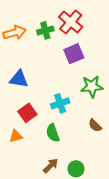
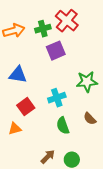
purple square: (74, 54) -> (56, 51), moved
green semicircle: (53, 133) -> (63, 126), moved

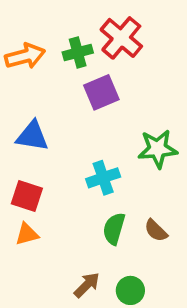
red square: (26, 107) -> (27, 196), moved, turned -36
brown semicircle: (90, 119) -> (156, 231), moved
green semicircle: (63, 126) -> (114, 229), turned 36

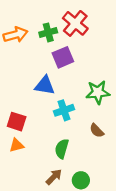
blue triangle: (32, 136) -> (45, 85), moved
green semicircle: (114, 229) -> (62, 149), moved
brown semicircle: (156, 231) -> (97, 131), moved

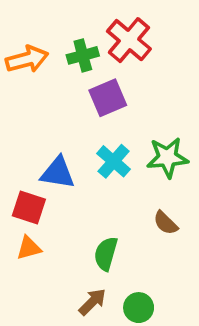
blue triangle: (45, 85) -> (58, 173), moved
cyan cross: (64, 110) -> (114, 161), moved, turned -30

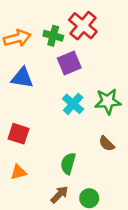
green cross: (83, 55) -> (53, 36), turned 30
blue triangle: (58, 173) -> (22, 78), moved
orange triangle: (29, 248) -> (18, 172), moved

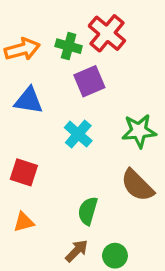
cyan cross: (73, 104) -> (78, 134), moved
brown semicircle: (107, 144) -> (137, 185), size x1.6

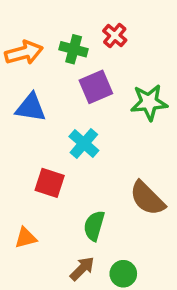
red cross: (107, 33) -> (115, 36), size x0.6
green star: (139, 131) -> (149, 102), moved
red square: (24, 172) -> (50, 183), moved

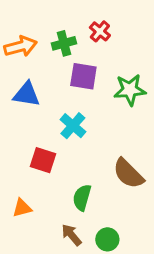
green cross: (74, 49) -> (64, 43), turned -30
purple square: (96, 87) -> (83, 76), turned 32
brown arrow: (82, 269) -> (71, 235), turned -85

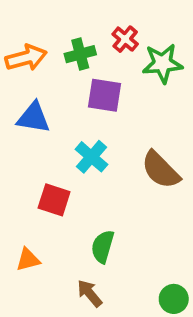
green star: (130, 90) -> (162, 63), moved
brown semicircle: (128, 174) -> (161, 170), moved
green circle: (107, 239) -> (174, 299), moved

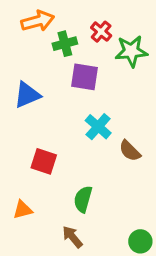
orange arrow: (26, 58) -> (38, 21), moved
blue triangle: (34, 118) -> (27, 95), turned -32
cyan cross: (91, 157) -> (98, 127), moved
brown semicircle: (161, 170) -> (130, 151), moved, size x0.7

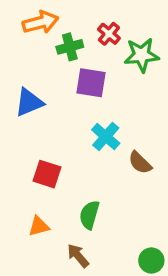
orange triangle: (23, 210) -> (39, 226), moved

